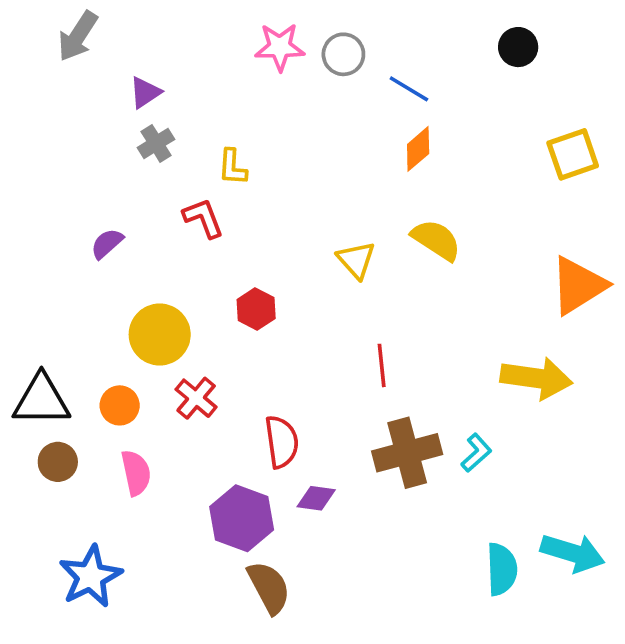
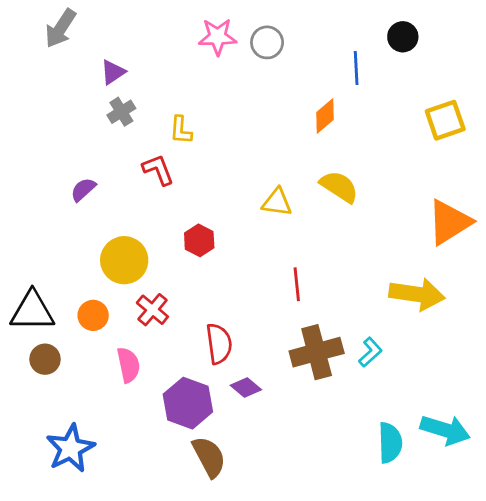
blue line: (409, 89) -> (356, 68), moved, turned 56
yellow triangle: (356, 260) -> (277, 202), turned -40
pink semicircle: (136, 473) -> (128, 365), moved
purple diamond: (316, 498) -> (246, 387), turned 32

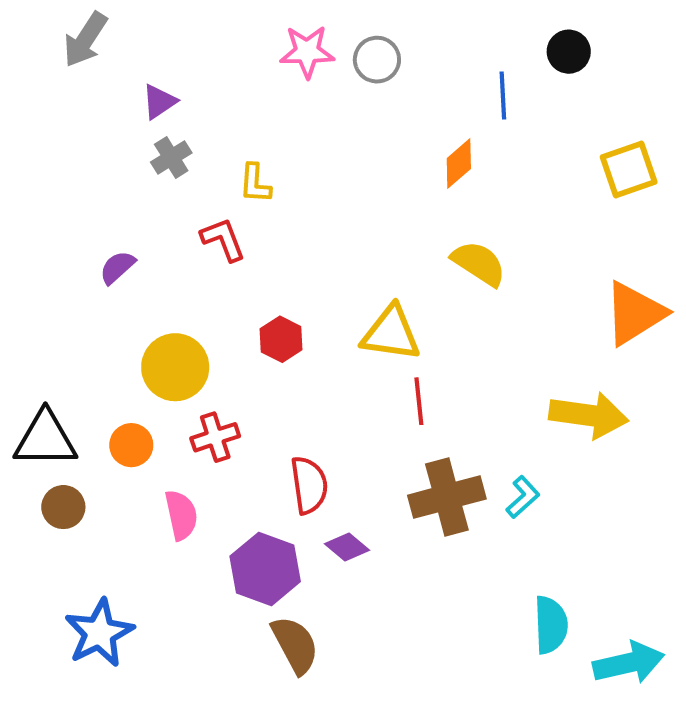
yellow triangle: (277, 202) -> (391, 333), moved, size x1.4
red cross: (152, 310) -> (215, 437), turned 32
cyan arrow: (445, 430) -> (629, 663), moved, turned -30

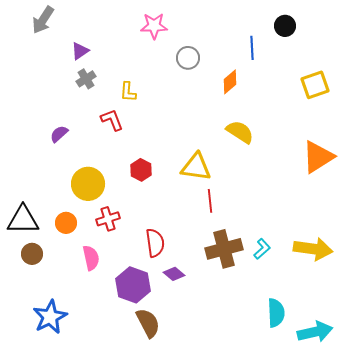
gray circle: (377, 60) -> (188, 58), moved
yellow arrow: (589, 415) -> (313, 249), moved

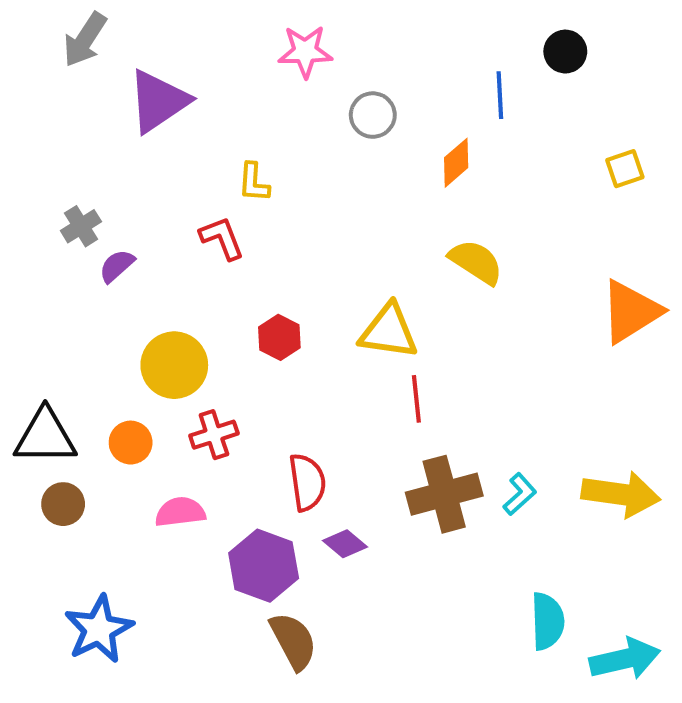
purple triangle: (80, 51) -> (158, 101), size x1.8
gray cross: (86, 79) -> (81, 226), moved
yellow square: (315, 85) -> (625, 169), size x0.7
pink semicircle: (91, 258) -> (180, 512), turned -85

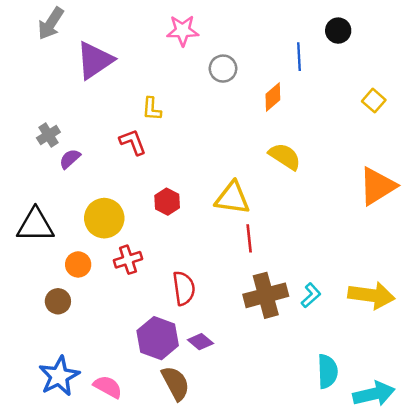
yellow square: (625, 169) -> (374, 101), turned -30
black triangle: (45, 437) -> (35, 225), moved
brown circle: (63, 504) -> (58, 301), moved
pink semicircle: (180, 512) -> (108, 387), moved, turned 36
purple diamond: (345, 544) -> (200, 342), moved

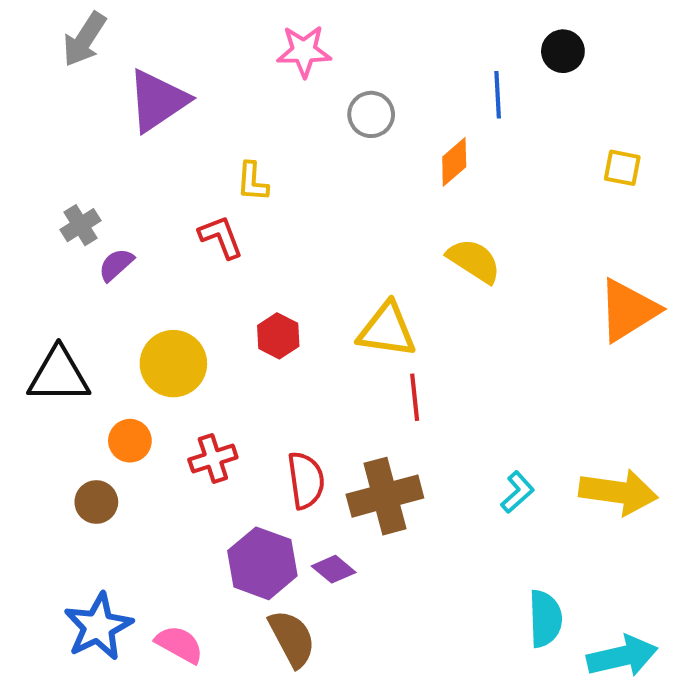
yellow square: (374, 101) -> (622, 168), turned -30
red cross: (128, 260) -> (213, 458), moved
brown cross: (266, 295) -> (385, 496), moved

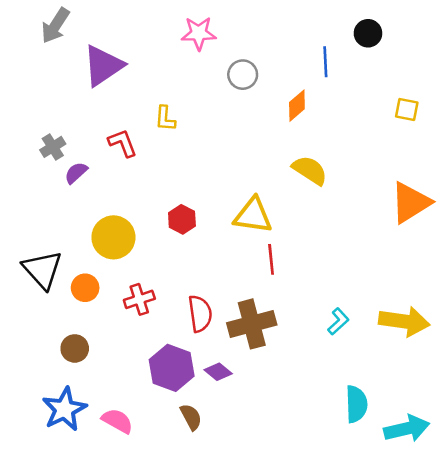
red L-shape: (221, 237) -> (123, 143), moved
black triangle: (59, 375) -> (42, 270), moved, turned 48
brown circle: (96, 502) -> (75, 348), moved
brown semicircle: (292, 638) -> (191, 417), size x0.7

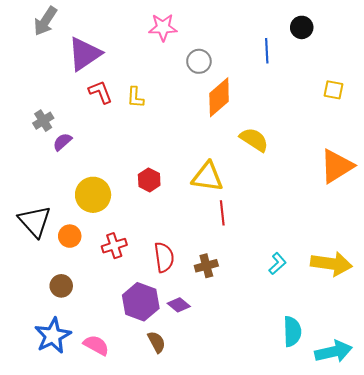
orange diamond: (297, 106) -> (219, 97), moved, size x1.5
red L-shape: (123, 143) -> (100, 92), moved
brown cross: (252, 324) -> (206, 266), size x0.6

